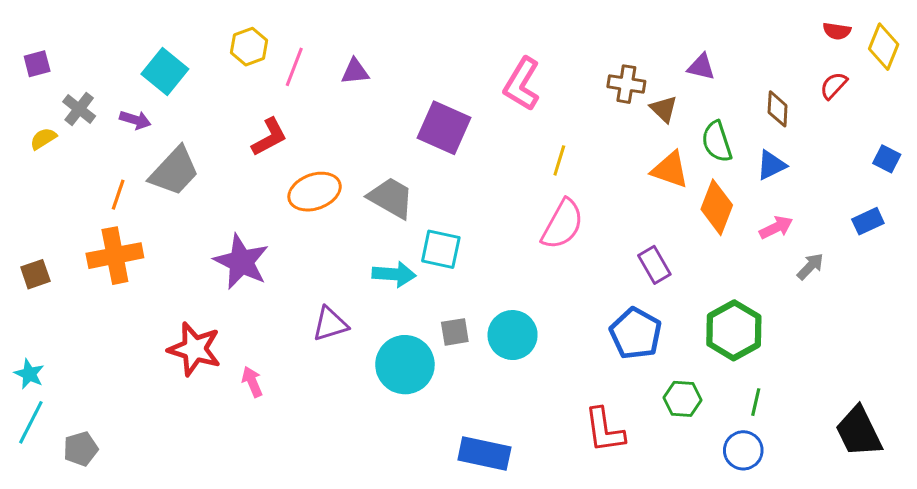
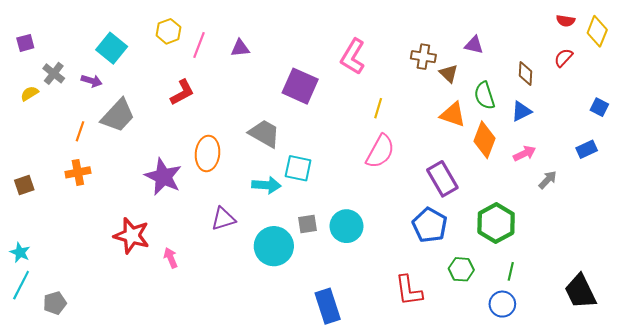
orange ellipse: (315, 192) -> (207, 153), moved, turned -64
orange cross: (115, 256) -> (78, 172), size x0.7
purple rectangle: (654, 265) -> (442, 179), size x1.4
blue rectangle: (484, 453) -> (328, 306), turned 60

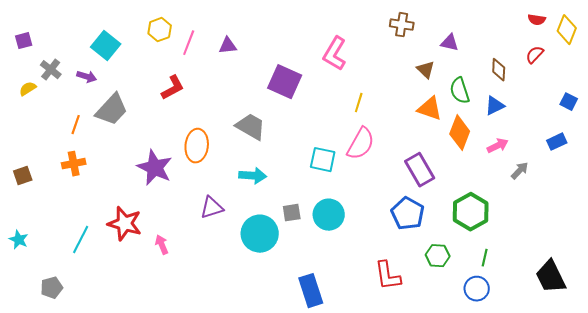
brown cross: (423, 57) -> (402, 25), moved
cyan square: (298, 168) -> (323, 160), moved
cyan line: (21, 285) -> (81, 240), moved

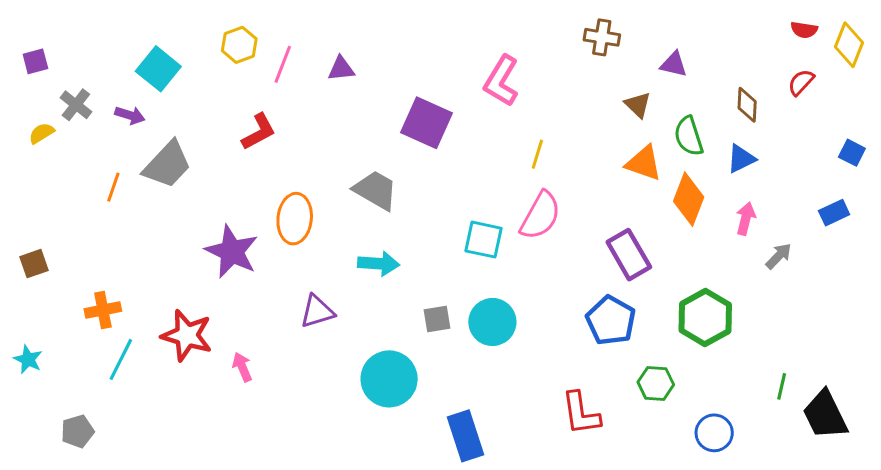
pink arrow: (498, 146) -> (746, 219), turned -50
orange cross: (74, 164) -> (103, 310), moved
cyan circle: (260, 234) -> (389, 379), moved
green line: (485, 258) -> (782, 386), moved

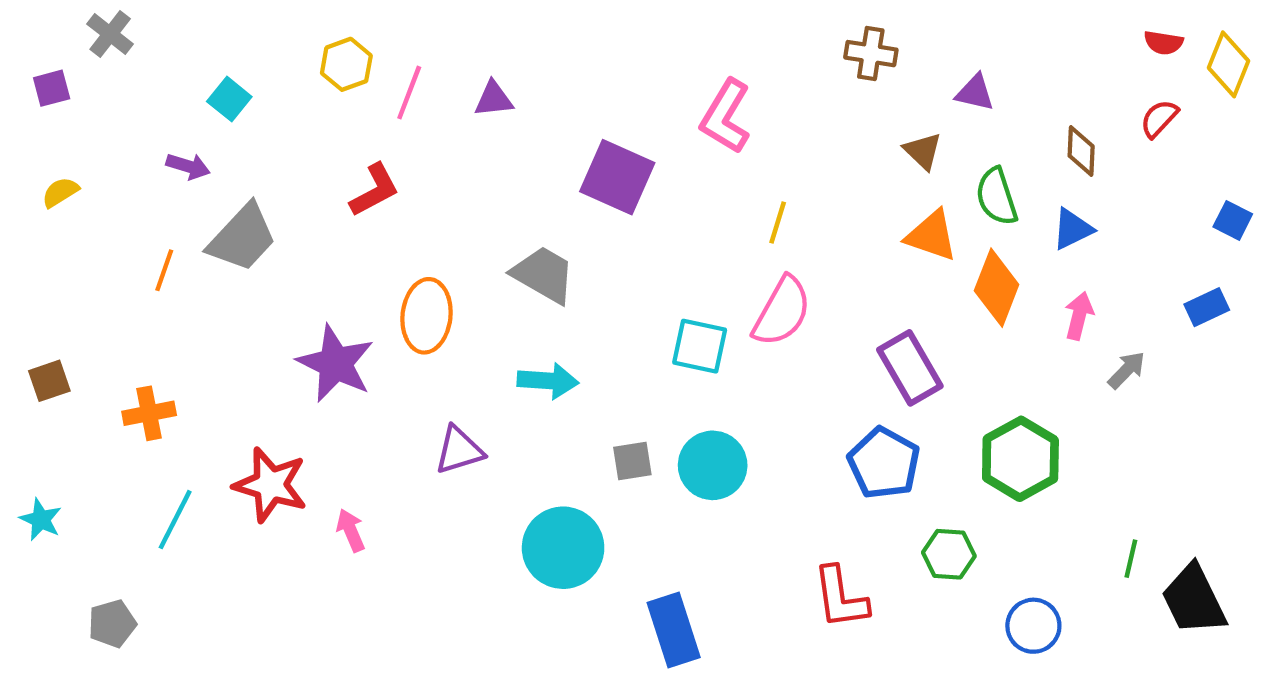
cyan square: (158, 69) -> (229, 99), size x0.7
gray cross: (76, 105) -> (110, 34), moved
orange cross: (103, 310) -> (149, 413), moved

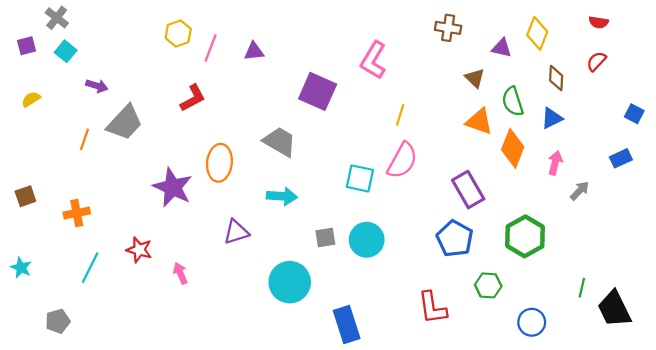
yellow diamond: (1228, 64) -> (537, 33), moved
cyan square: (229, 99) -> (66, 51), moved
red star: (270, 485) -> (139, 250), size x0.7

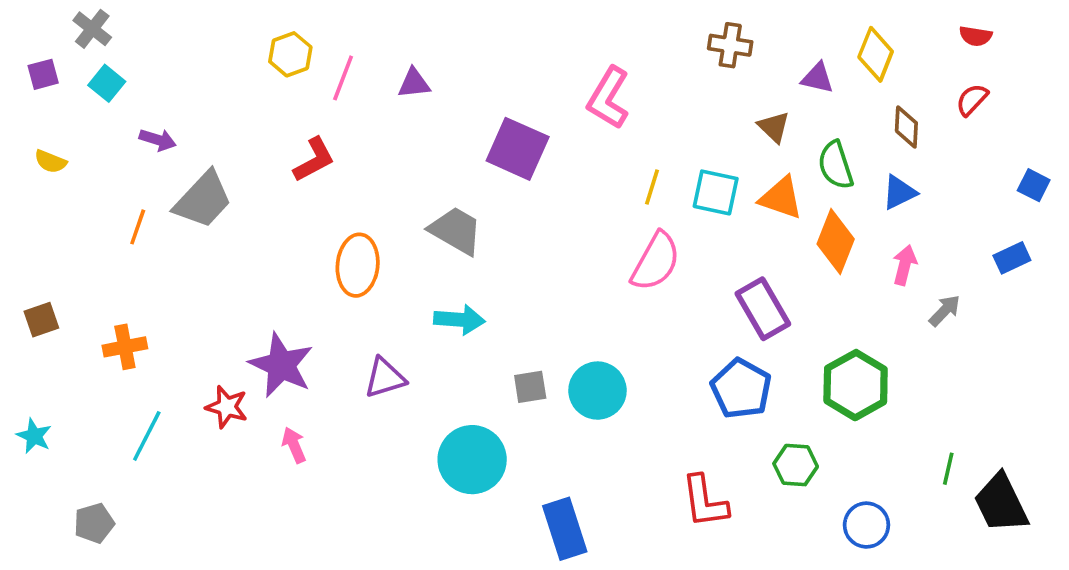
yellow semicircle: (31, 99) -> (50, 162), turned -126
cyan square: (360, 178) -> (716, 192), moved
purple star: (173, 187) -> (281, 365), moved

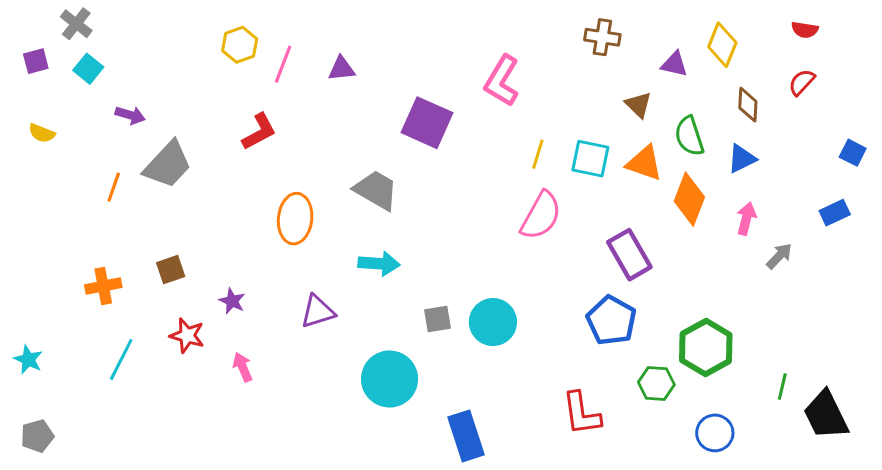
brown square: (41, 320) -> (171, 270), moved
purple star: (281, 365) -> (232, 301), size x0.5
green hexagon: (856, 385) -> (706, 348), moved
gray pentagon: (94, 523) -> (37, 436), moved

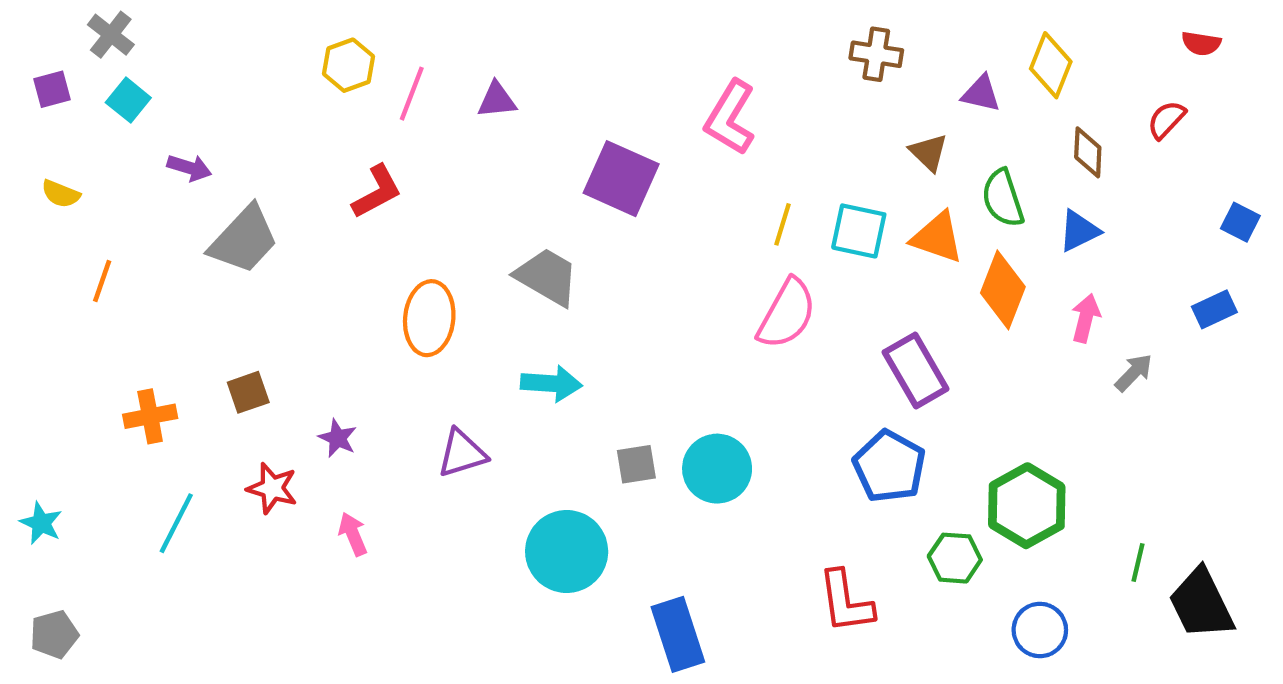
red semicircle: (805, 30) -> (1201, 43), moved
orange line: (114, 187) -> (102, 281), moved

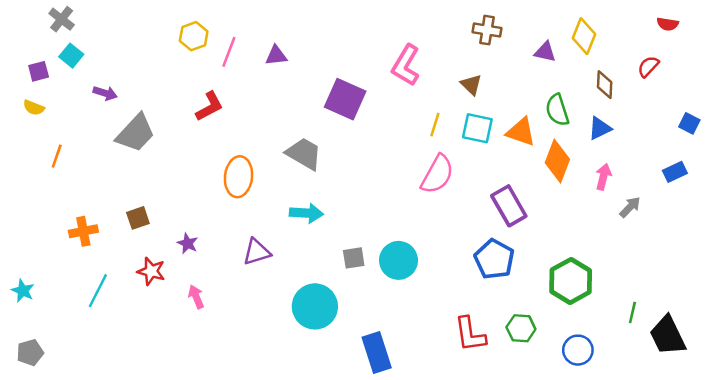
purple square: (52, 89) -> (39, 71), moved
brown triangle: (929, 152) -> (471, 85), moved
green hexagon: (955, 558) -> (521, 328), moved

